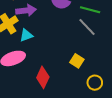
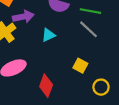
cyan triangle: (26, 35) -> (48, 35), moved

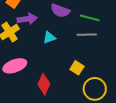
gray line: (89, 29) -> (87, 35), turned -48
yellow circle: (101, 87) -> (95, 89), size x1.5

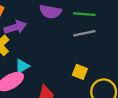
cyan triangle: (49, 38) -> (22, 66), moved

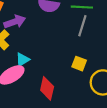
gray line: (84, 33) -> (82, 26), turned -60

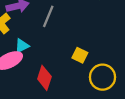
gray line: (82, 26) -> (48, 16), moved

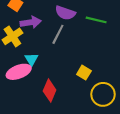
cyan triangle: (22, 46) -> (31, 59), turned -40

